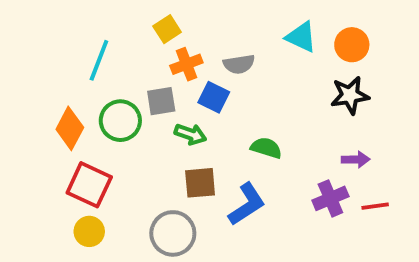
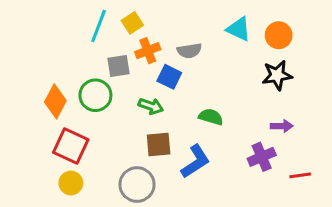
cyan line: (99, 60) -> (99, 26), moved
gray square: (161, 101) -> (119, 66), moved
red line: (375, 206) -> (300, 175), moved

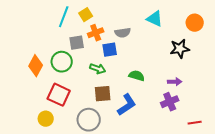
orange circle: (279, 35) -> (195, 23), moved
blue square: (169, 77) -> (110, 50), turned -35
purple arrow: (282, 126) -> (175, 82), moved
red square: (71, 146) -> (59, 95), moved
red line: (300, 175) -> (195, 123), moved

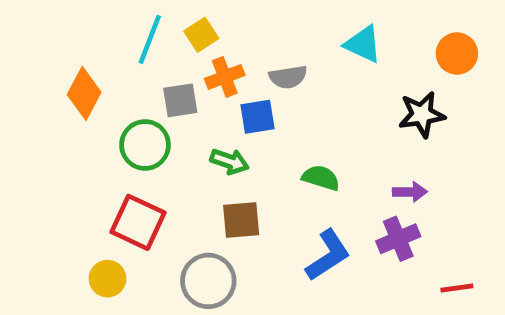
orange diamond: (36, 66) -> (84, 93), moved
blue L-shape: (127, 105) -> (328, 255), moved

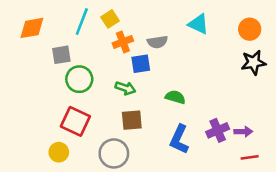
orange diamond: (84, 93) -> (32, 28), moved, turned 52
gray square: (180, 100) -> (61, 55), moved
black star: (422, 114) -> (254, 62), moved
purple arrow: (410, 192) -> (243, 132), moved
blue L-shape: (328, 255) -> (179, 139), turned 148

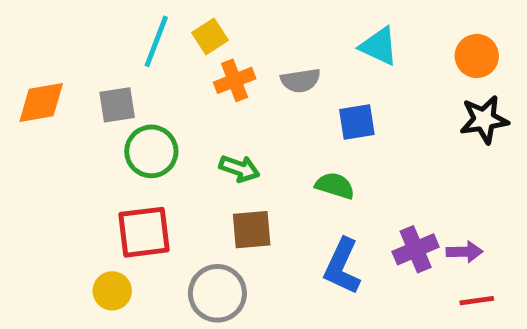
orange diamond: (32, 28) -> (41, 102), moved
blue square: (141, 64) -> (357, 122), moved
red square: (75, 121) -> (144, 232), turned -32

